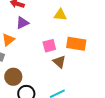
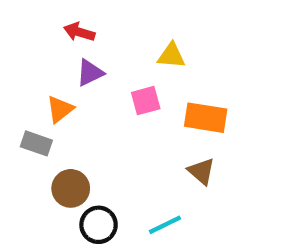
pink square: (49, 46) -> (146, 101), moved
brown triangle: (59, 62) -> (201, 171), moved

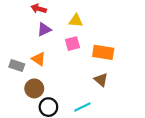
yellow triangle: (171, 56) -> (76, 21), moved
orange triangle: (60, 109) -> (39, 59), moved, turned -48

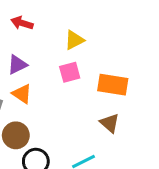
yellow triangle: (76, 21) -> (74, 40), turned -32
purple triangle: (44, 29) -> (17, 65), moved

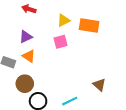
orange rectangle: (113, 85) -> (89, 25), moved
brown triangle: (110, 123) -> (99, 85), moved

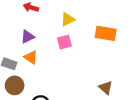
orange rectangle: (89, 25) -> (106, 33), moved
brown circle: (25, 84) -> (15, 85), moved

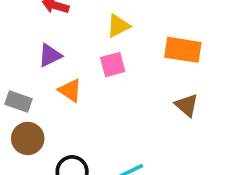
orange triangle: (31, 57) -> (70, 90), moved
brown triangle: (106, 88) -> (187, 105), moved

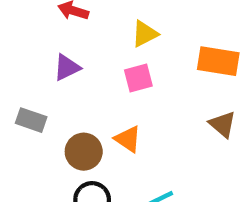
orange triangle: (70, 90) -> (128, 139), moved
brown circle: (28, 138) -> (84, 152), moved

